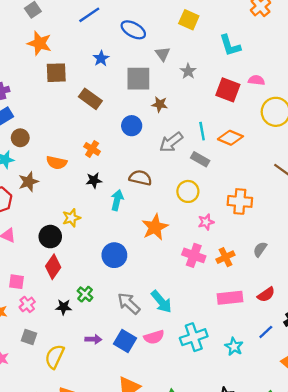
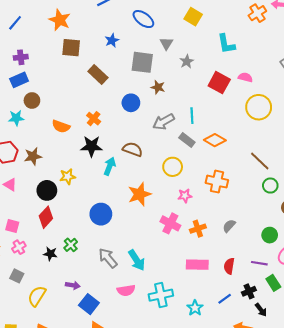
orange diamond: (230, 138) -> (215, 140), moved
black star: (94, 180) -> (92, 146), size x1.5
brown star: (29, 182) -> (33, 156), moved
red semicircle: (266, 295) -> (229, 266), turned 126
blue square: (125, 341) -> (89, 304), moved

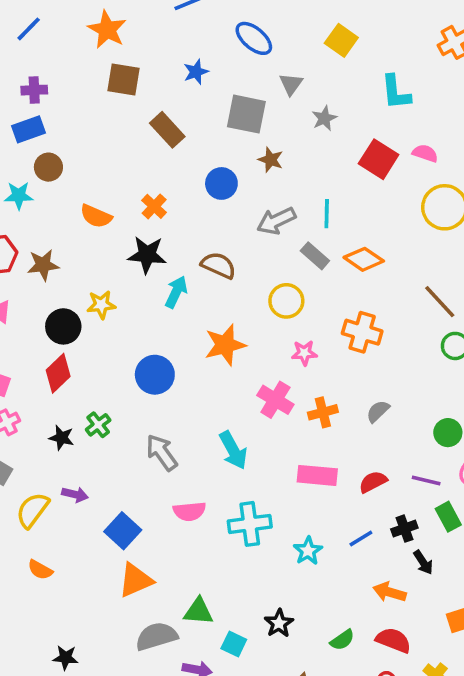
cyan arrow: (137, 260) -> (233, 450), moved
red semicircle: (229, 266) -> (373, 482), turned 49
purple arrow: (73, 285) -> (75, 494), moved

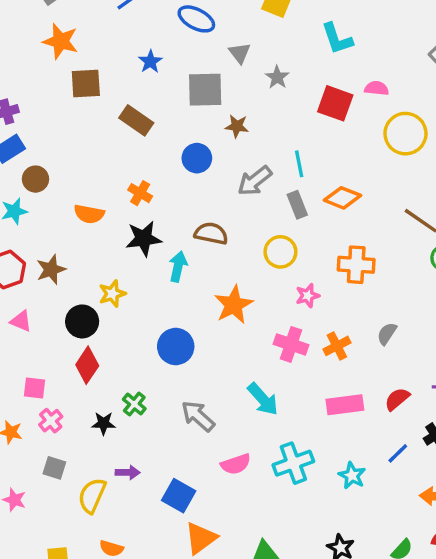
gray rectangle: (315, 256) -> (297, 205), turned 40

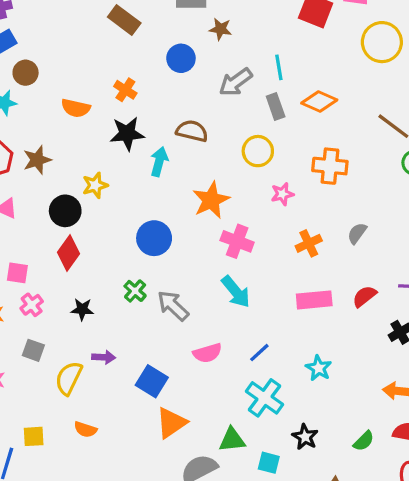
pink cross: (291, 344) -> (237, 241), moved
green cross: (134, 404) -> (135, 291), moved
blue line: (398, 453) -> (259, 353), moved
cyan cross: (293, 463) -> (265, 398), moved, turned -36

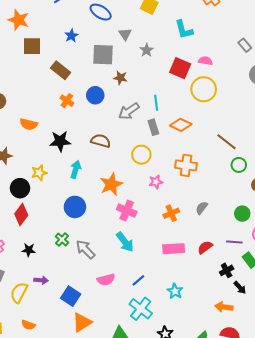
yellow circle: (382, 42) -> (204, 89), moved
orange cross: (125, 90) -> (67, 101), moved
cyan arrow: (159, 162) -> (76, 169), moved

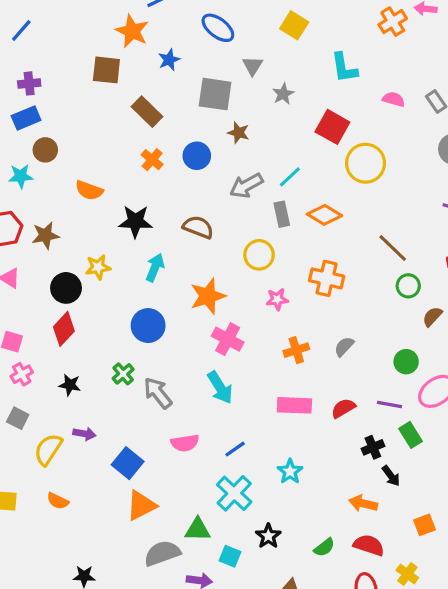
orange star: (19, 20) -> (132, 31), moved
pink semicircle: (205, 61) -> (394, 99), moved
cyan line: (156, 103) -> (290, 177), turned 49

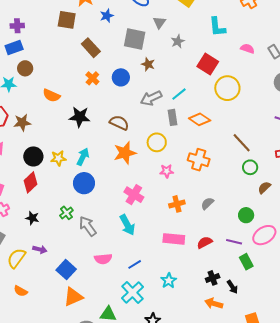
yellow star: (98, 267) -> (58, 158), moved
cyan arrow: (155, 268) -> (83, 157), moved
orange star: (208, 296) -> (125, 153), moved
black cross: (373, 447) -> (213, 278), moved

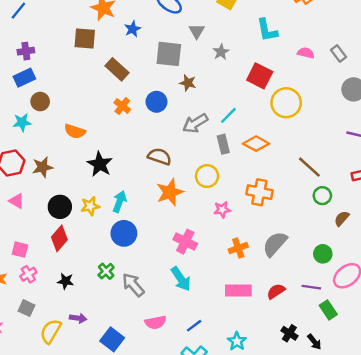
black star: (80, 117) -> (100, 164), moved, turned 30
gray semicircle: (207, 203) -> (275, 244), size x1.6
black cross: (213, 278) -> (289, 333), turned -32

